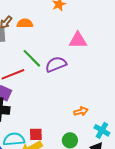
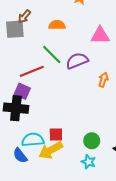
orange semicircle: (25, 23) -> (57, 25), moved
orange arrow: (81, 111) -> (103, 80), moved, turned -56

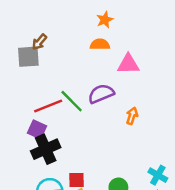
orange semicircle: (57, 25) -> (100, 44), moved
green line: (52, 54) -> (72, 101), moved
black cross: (16, 108) -> (46, 149), moved, turned -30

